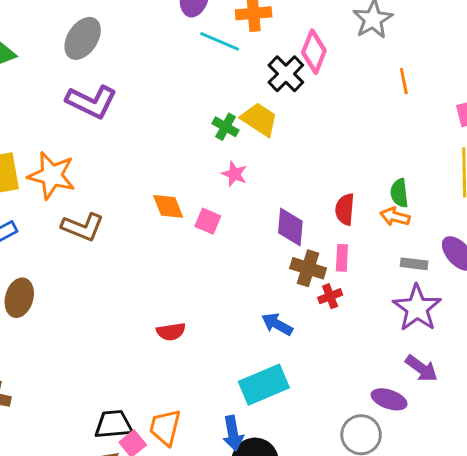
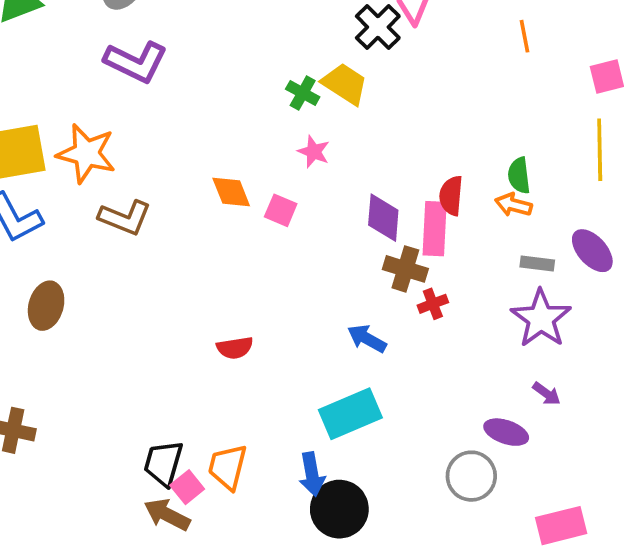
pink rectangle: (342, 258) -> (435, 229), moved, size x1.6
purple arrow: (421, 368) -> (546, 394), size x0.7
black trapezoid: (114, 424) -> (163, 463), turned -69

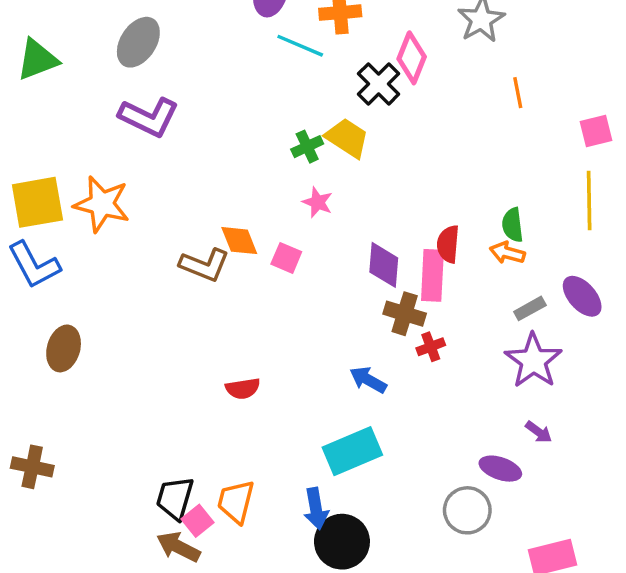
green cross: (303, 93) -> (307, 147), turned 36
brown L-shape: (125, 218) -> (204, 265), moved
gray rectangle: (537, 263) -> (530, 308), turned -36

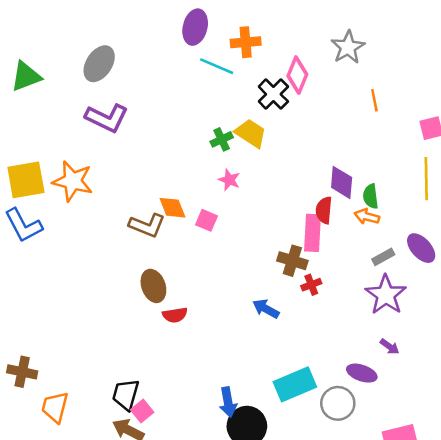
purple diamond: (384, 265) -> (342, 182), moved
brown ellipse: (64, 348) -> (153, 286), moved, turned -36
cyan rectangle: (352, 451) -> (295, 384), moved
orange trapezoid: (236, 502) -> (55, 407), moved

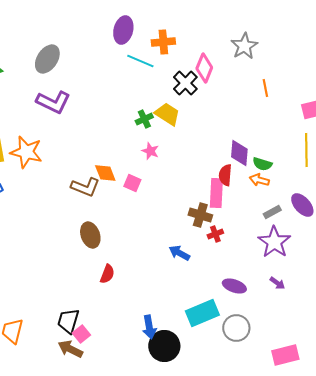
green semicircle: (371, 196) -> (262, 164), turned -66
red semicircle: (175, 315) -> (107, 274), moved, turned -60
purple ellipse: (362, 373) -> (234, 286), moved

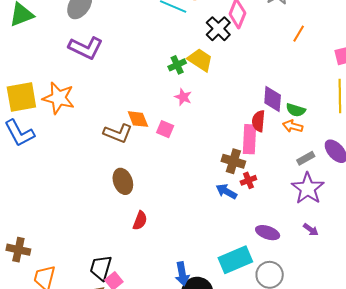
orange line: (265, 88) -> (299, 34), turned 42
blue arrow: (179, 253) -> (226, 191), moved

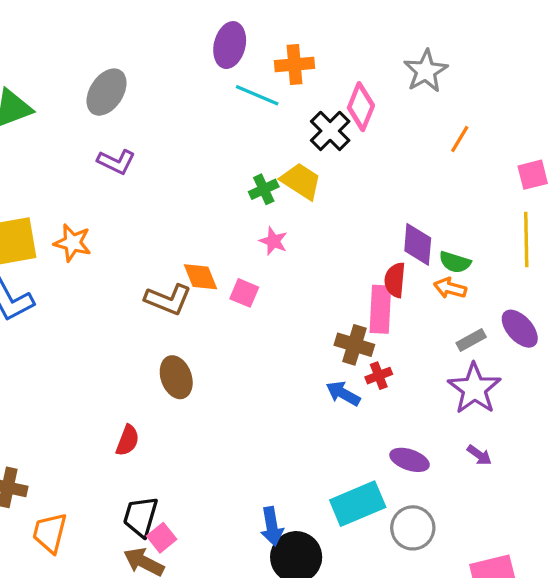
purple L-shape: (86, 48) -> (116, 162), size x0.7
orange star: (59, 98) -> (72, 243), size x0.7
red semicircle: (140, 221) -> (128, 440), moved

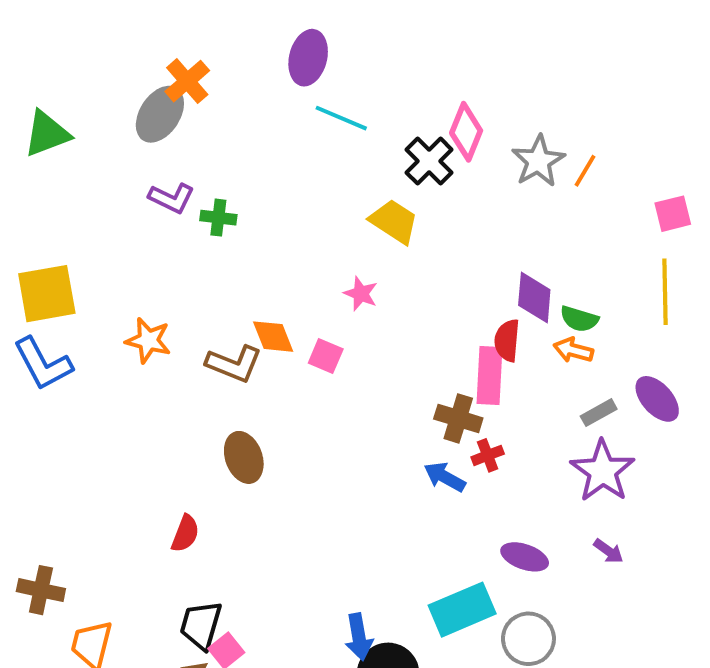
orange cross: (294, 64) -> (187, 81), moved, turned -36
gray star: (426, 71) -> (538, 161), moved
green cross: (264, 189) -> (218, 218), moved, turned 32
orange star: (72, 243) -> (148, 340), moved

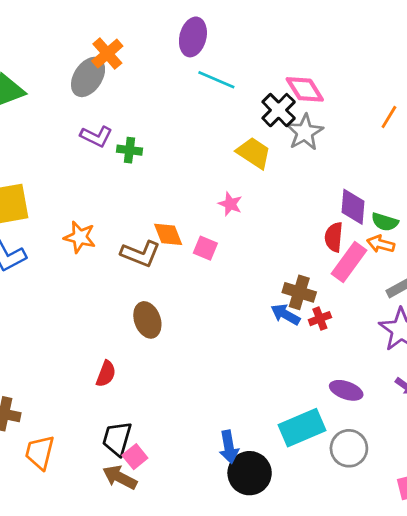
pink diamond: (466, 132) -> (305, 89), turned -54
gray star: (538, 161) -> (305, 132), moved
pink rectangle: (489, 376) -> (349, 262), moved, turned 33
blue arrow: (445, 477) -> (285, 314), moved

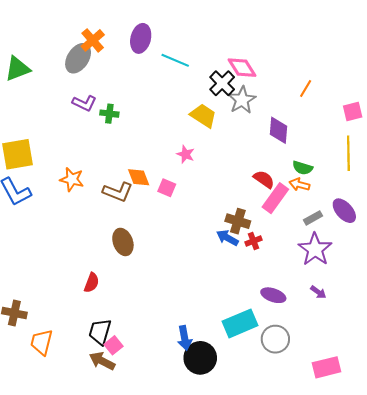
purple ellipse: (193, 37) -> (141, 38), moved
purple diamond: (353, 207) -> (279, 130), moved
red semicircle: (334, 237) -> (264, 179), turned 120

